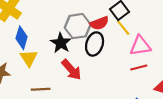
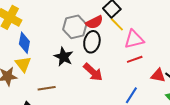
black star: (61, 43) -> (64, 57), moved
yellow triangle: (29, 58) -> (23, 64), moved
red arrow: (71, 70) -> (93, 72), moved

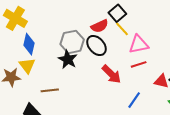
gray hexagon: (75, 27) -> (72, 42), moved
black ellipse: (92, 42) -> (97, 46), turned -55
red arrow: (93, 72) -> (111, 74), moved

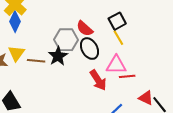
red semicircle: (100, 26) -> (85, 29), moved, turned 54
blue diamond: (29, 44) -> (15, 22), moved
pink triangle: (139, 44) -> (116, 65), moved
brown line: (50, 90) -> (36, 61), moved

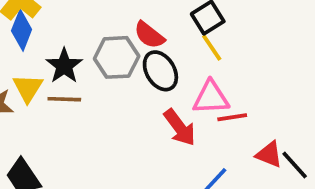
black star: (58, 56) -> (64, 66), moved

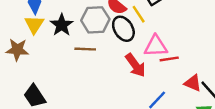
yellow line: (212, 48) -> (139, 14), moved
yellow triangle: (28, 88) -> (34, 24), moved
brown line: (64, 99) -> (85, 49), moved

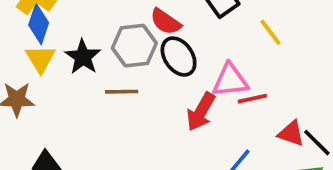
yellow line: (139, 14) -> (271, 32), moved
red arrow: (135, 65) -> (201, 112), turned 70

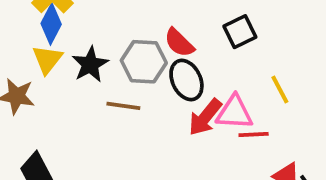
yellow line: (271, 32) -> (280, 89), moved
red arrow: (201, 112) -> (205, 117), moved

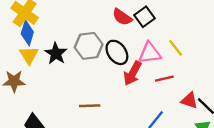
red semicircle: (179, 43) -> (122, 17), moved
brown line: (123, 106) -> (90, 106), moved
pink triangle: (234, 112) -> (150, 53), moved

